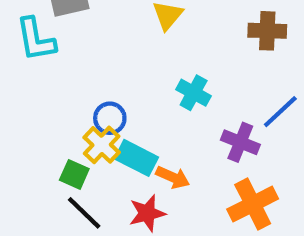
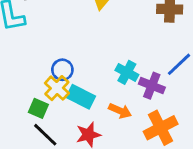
cyan cross: (194, 93) -> (127, 72), moved
orange arrow: (173, 177) -> (120, 111), moved

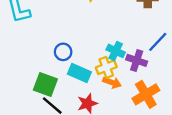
yellow cross: (57, 88) -> (106, 67), moved, turned 30
green square: (38, 108) -> (45, 85), size x1.5

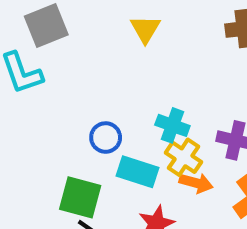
cyan cross: (116, 51) -> (172, 125), moved
yellow cross: (106, 67) -> (184, 157), turned -30

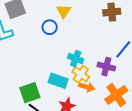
blue circle: (106, 138) -> (50, 27), moved
green square: (80, 197) -> (30, 93), turned -35

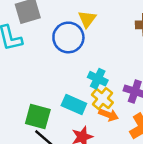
blue circle: (50, 27) -> (68, 37), size x1.6
green square: (30, 93) -> (38, 117), turned 30

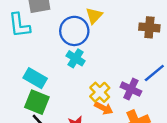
cyan cross: (98, 79) -> (76, 58), moved
cyan rectangle: (74, 104) -> (35, 78), moved

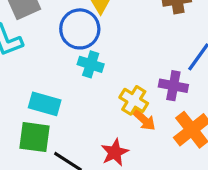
green square: (37, 102) -> (34, 137), moved
orange arrow: (104, 108) -> (144, 120), turned 30

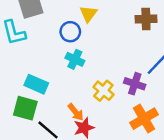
blue circle: (80, 29) -> (70, 32), size x0.7
orange arrow: (144, 120) -> (76, 112), moved

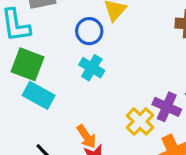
yellow cross: (103, 91) -> (140, 121), moved
green square: (25, 108) -> (28, 64), moved

